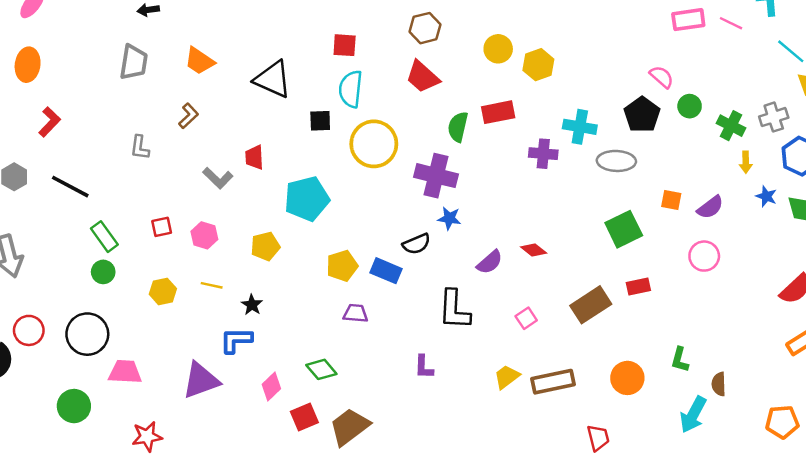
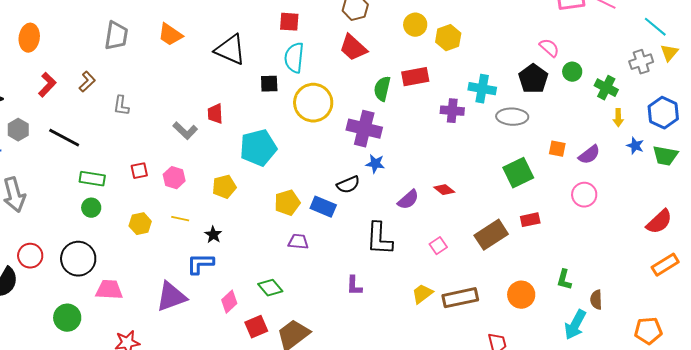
brown L-shape: (188, 116) -> (87, 82), moved
gray cross: (774, 117) -> (641, 62), moved
green rectangle: (104, 237) -> (92, 179), turned -45

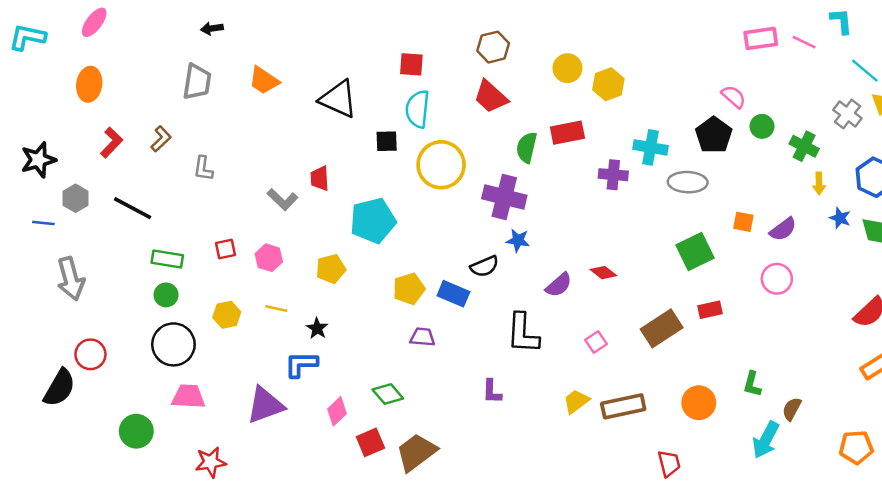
gray cross: (641, 62) -> (847, 114), turned -35
black circle: (78, 259) -> (173, 344), moved
brown semicircle: (596, 300) -> (792, 409), turned 30

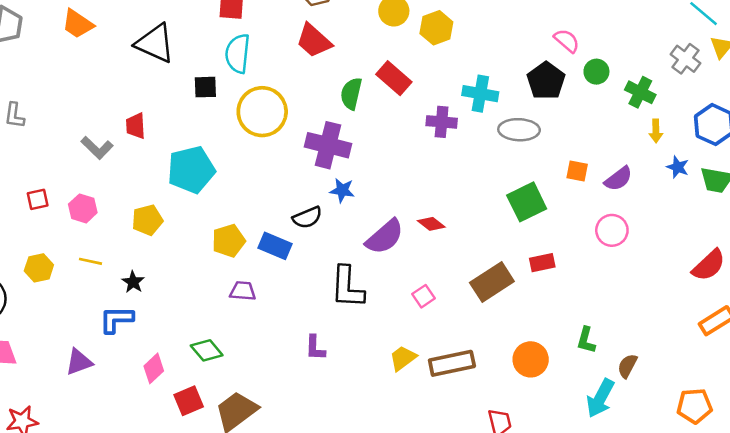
red rectangle: (567, 133) -> (394, 78), turned 52
purple semicircle: (559, 285) -> (385, 237), size x1.4
purple triangle: (265, 405) -> (79, 362), size x0.7

